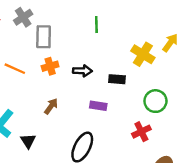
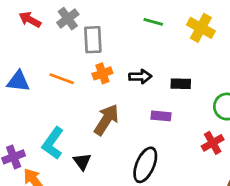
green line: (96, 25) -> (153, 22), turned -70
yellow cross: (143, 54) -> (201, 28), moved
brown arrow: (51, 106) -> (106, 120), size x1.6

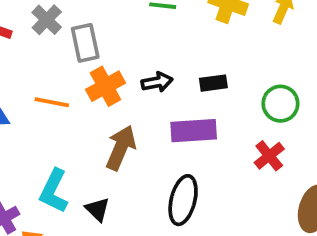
orange cross: (102, 73) -> (105, 86), size x1.4
purple rectangle: (161, 116) -> (194, 131), size x1.6

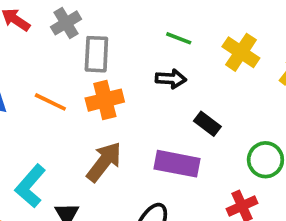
black arrow: (157, 82) -> (171, 79), moved
black rectangle: (213, 83) -> (207, 124), turned 30

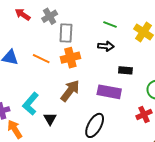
black rectangle: (207, 124) -> (125, 70), turned -32

